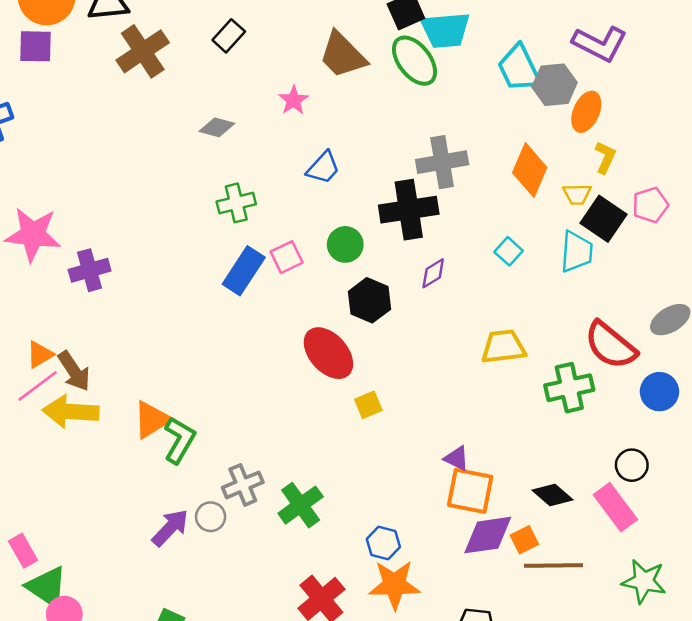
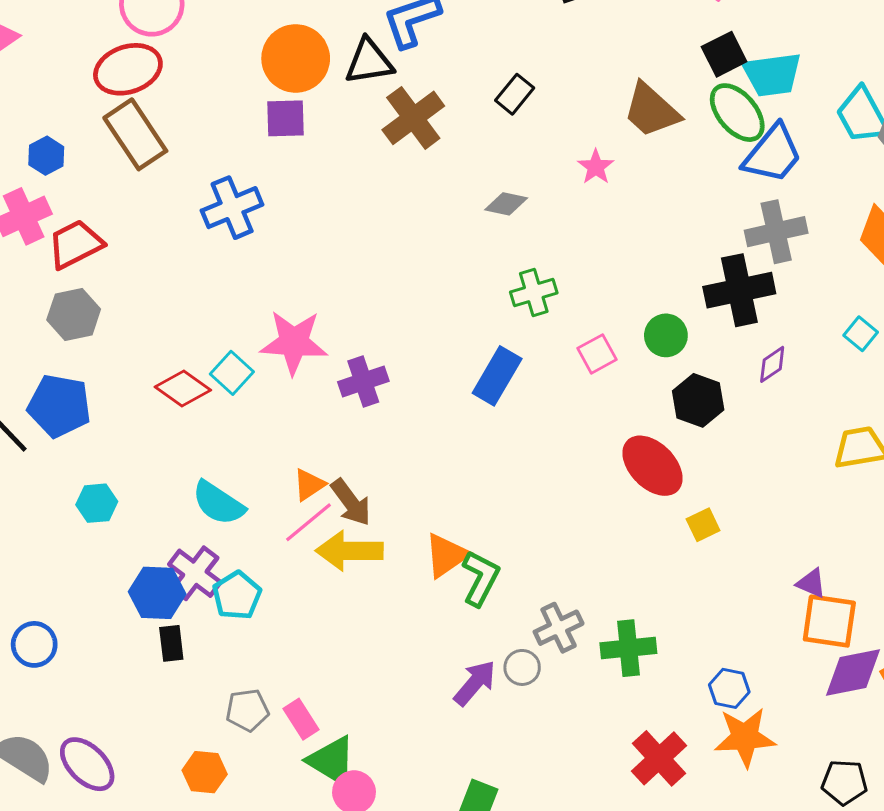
blue trapezoid: (323, 168) -> (773, 154), moved, size x1.5
blue rectangle: (244, 271) -> (497, 376), moved
green cross: (301, 505) -> (628, 648), turned 33

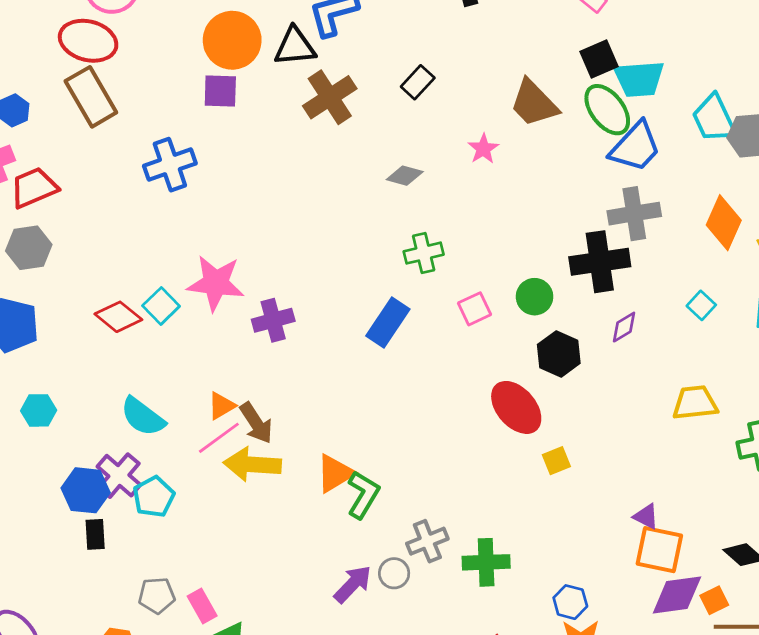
red ellipse: (128, 69) -> (88, 41), turned 30

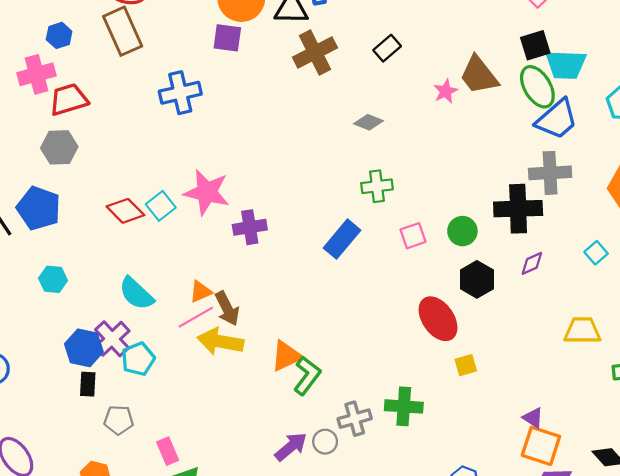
pink star: (483, 149) -> (446, 91), moved
green cross: (486, 562) -> (404, 406), moved
gray pentagon: (157, 595) -> (119, 420), moved

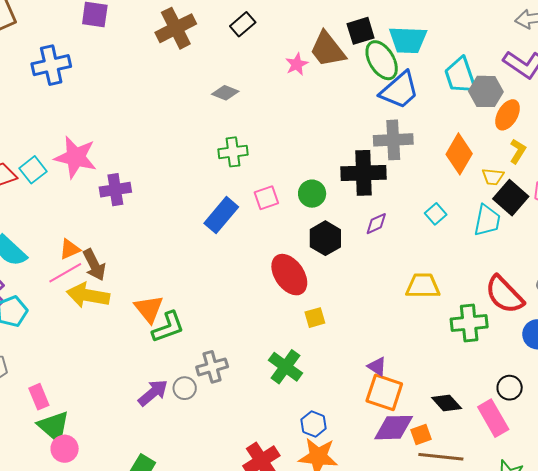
black square: (535, 45) -> (361, 31), moved
blue rectangle: (342, 239) -> (221, 215), moved
orange triangle: (286, 356) -> (149, 309), turned -44
green L-shape: (307, 376) -> (168, 327), turned 33
green cross: (404, 406) -> (285, 367), moved, turned 32

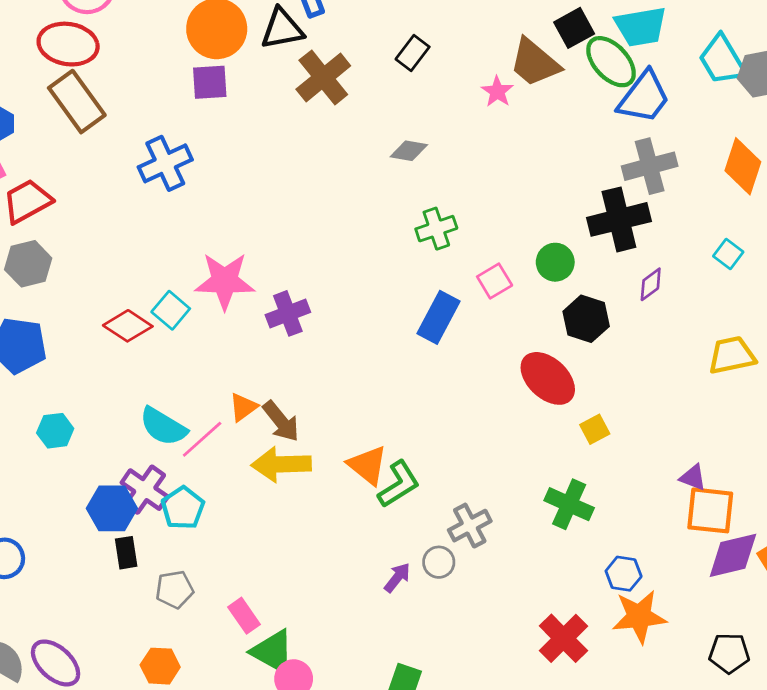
pink line: (65, 273) -> (202, 439), moved
purple arrow: (153, 393) -> (397, 578), size x0.7

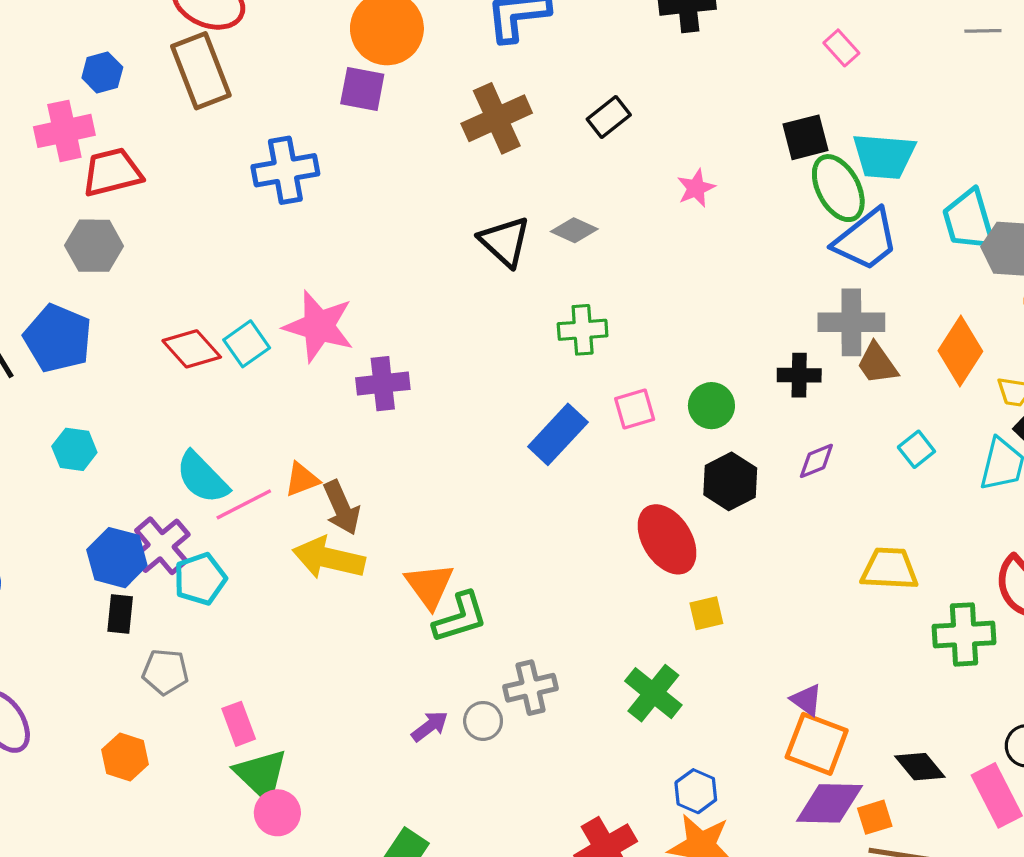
black triangle: (282, 29) -> (505, 241), moved, turned 39
brown trapezoid: (535, 63) -> (877, 364), moved, size x0.7
black cross: (619, 219) -> (799, 375), size x0.6

